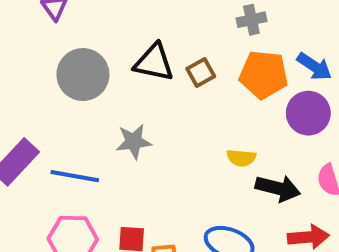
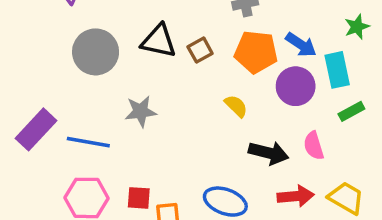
yellow semicircle: (241, 158) -> (236, 106), moved, turned -140

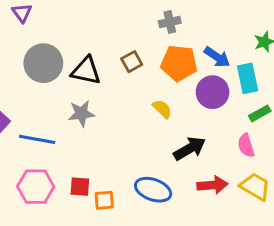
black triangle: (159, 41) -> (86, 71), moved
pink semicircle: (314, 146) -> (246, 145), moved
black arrow: (269, 153) -> (190, 149), turned -44

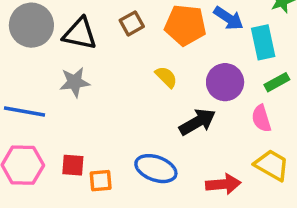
purple circle: (213, 92) -> (225, 82), moved
red arrow: (213, 185) -> (223, 184), moved

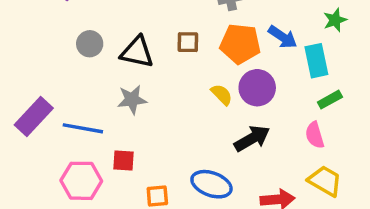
brown square: (132, 23) -> (188, 42), turned 30
gray circle: (31, 25) -> (90, 44), size x0.6
purple circle: (225, 82) -> (257, 88), moved
red square: (73, 165) -> (124, 160), moved

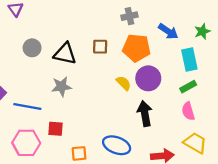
blue arrow: (283, 37) -> (168, 31), moved
green rectangle: (330, 100) -> (188, 87), moved
black arrow: (252, 138) -> (145, 114), turned -70

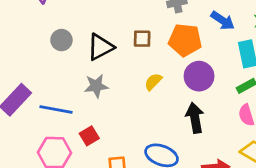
black triangle: (65, 54) -> (100, 47), turned -40
yellow semicircle: (124, 83) -> (153, 82), moved, turned -91
red square: (56, 129) -> (89, 136), turned -35

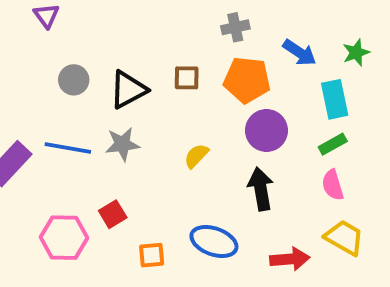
yellow semicircle: (153, 82) -> (196, 156), moved
blue line: (56, 109) -> (68, 148), moved

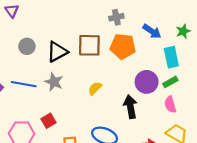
brown square: (187, 78) -> (89, 45), size x1.6
purple circle: (266, 130) -> (147, 82), moved
gray star: (122, 144) -> (54, 82), turned 30

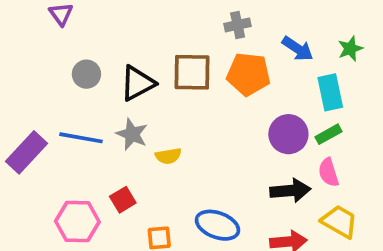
yellow semicircle: (95, 88) -> (168, 156), moved, turned -144
black arrow: (130, 107) -> (290, 191), moved, turned 95

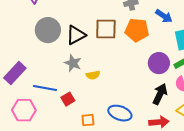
gray circle: (86, 74) -> (48, 30), size x1.6
blue line: (81, 138) -> (45, 88), moved
black arrow: (290, 191) -> (160, 94), turned -60
pink hexagon: (77, 222) -> (24, 110), moved

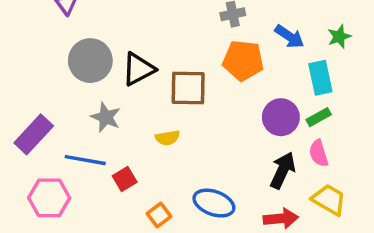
brown square: (106, 29) -> (188, 88), moved
gray star: (73, 63) -> (106, 117), moved
orange square: (88, 120) -> (159, 215), turned -32

